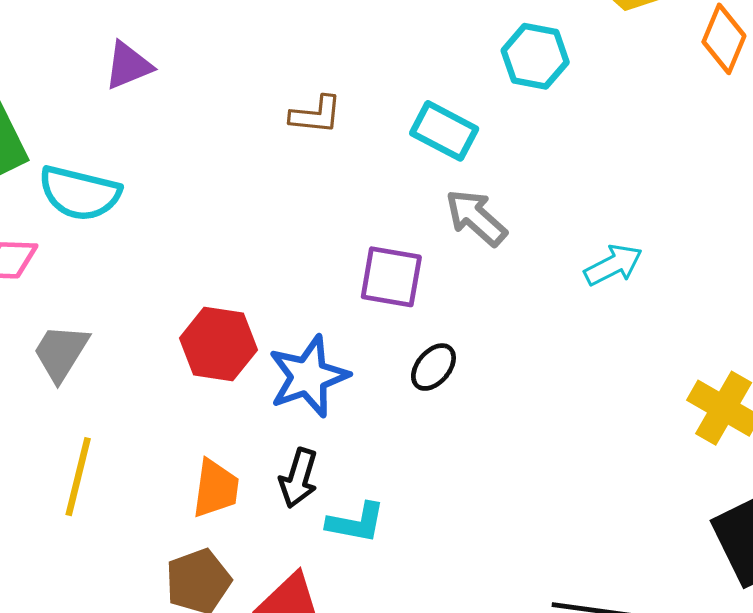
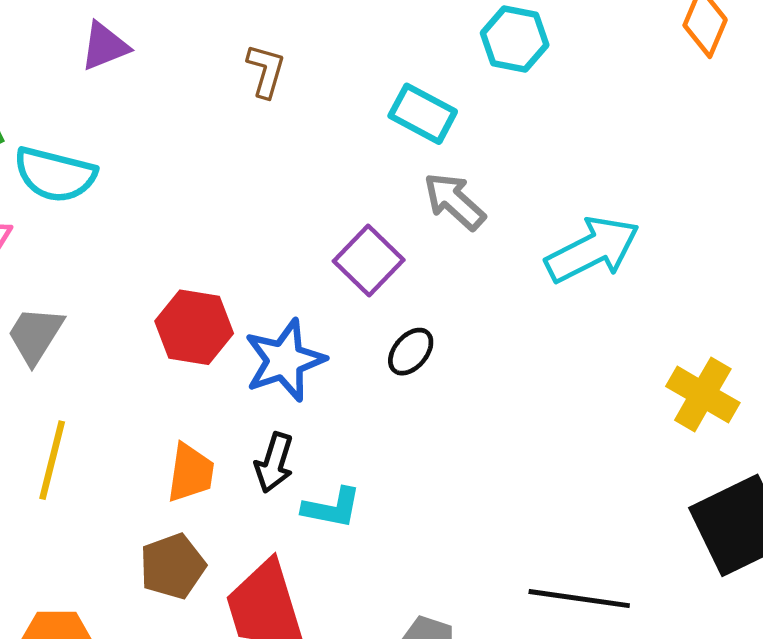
brown L-shape: (316, 115) -> (266, 71), moved, turned -80
cyan arrow: (613, 265) -> (592, 250), size x1.6
purple square: (391, 277) -> (369, 260), turned 34

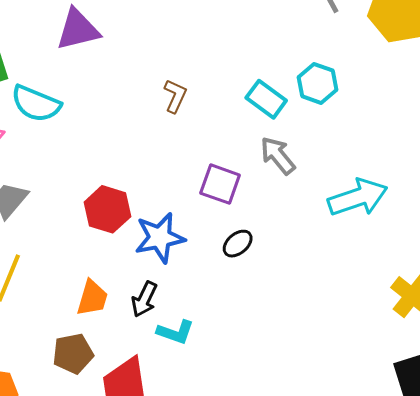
cyan hexagon: (515, 39) -> (318, 83), moved
purple triangle: (105, 46) -> (78, 30), size x1.4
brown L-shape: (266, 71) -> (175, 96), moved
purple square: (369, 260) -> (220, 184), turned -33

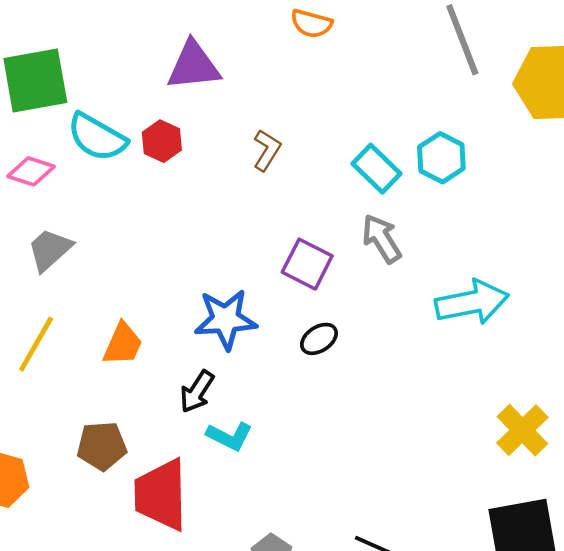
purple triangle: (78, 30) -> (194, 66), moved
red hexagon: (107, 209) -> (162, 141), moved, size x0.7
orange trapezoid: (92, 298) -> (123, 344), moved

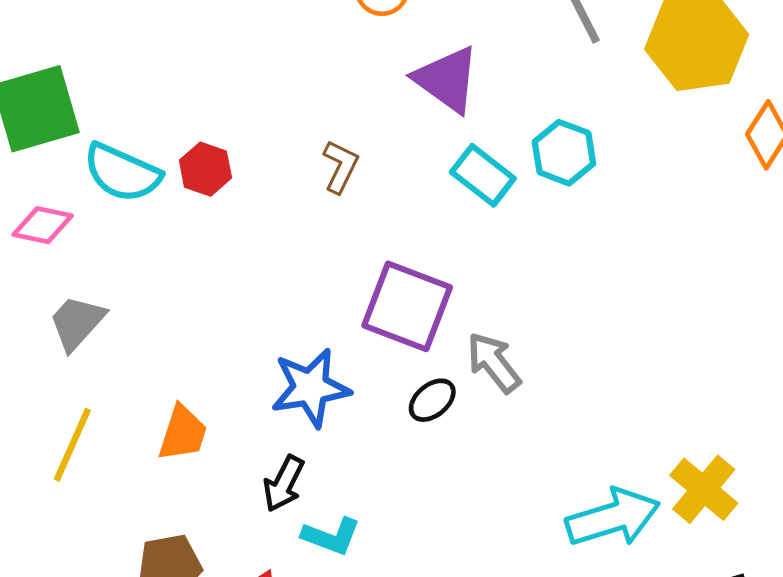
purple triangle: (194, 66) -> (447, 79), moved, turned 48
gray arrow: (382, 239) -> (494, 363), moved
purple square: (307, 264) -> (407, 306), size x1.4
cyan arrow: (472, 302) -> (613, 518), moved

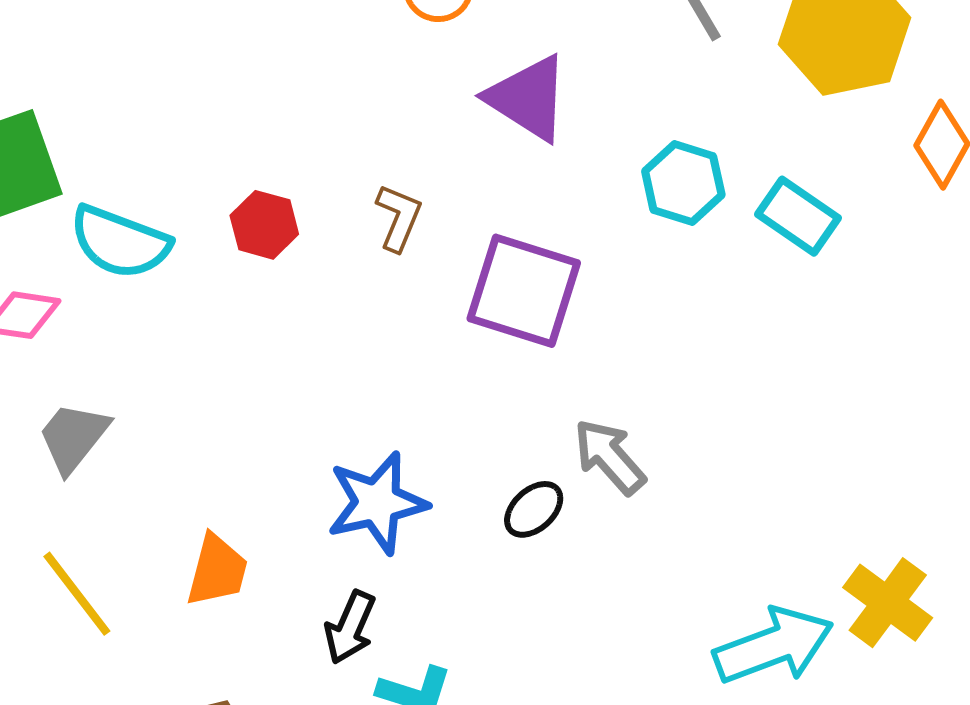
red hexagon: (205, 169) -> (264, 225), moved
cyan rectangle: (483, 175) -> (798, 216), moved
purple square: (407, 306) -> (524, 291), moved
yellow line: (72, 445) -> (77, 594), turned -58

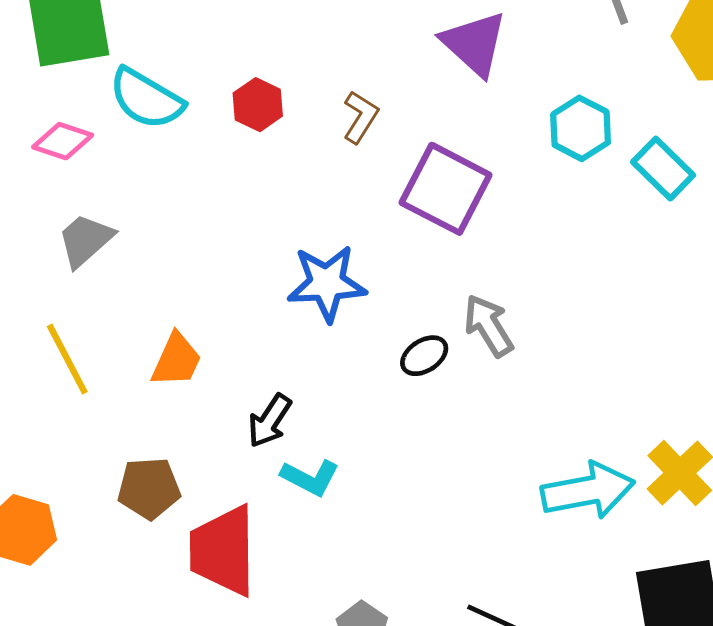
blue star: (377, 503) -> (327, 283), moved

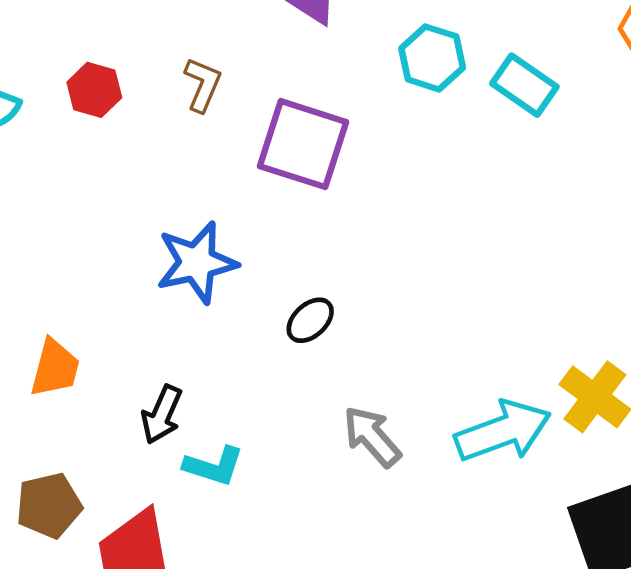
gray arrow: (489, 326) -> (372, 436), moved

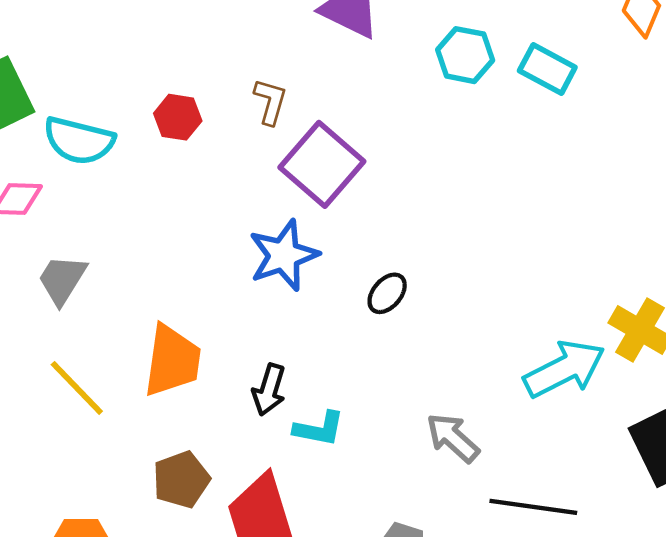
purple square: (303, 144) -> (322, 164), moved, turned 30
orange trapezoid: (55, 368) -> (172, 361), size x1.4
gray arrow: (372, 436) -> (453, 438), moved

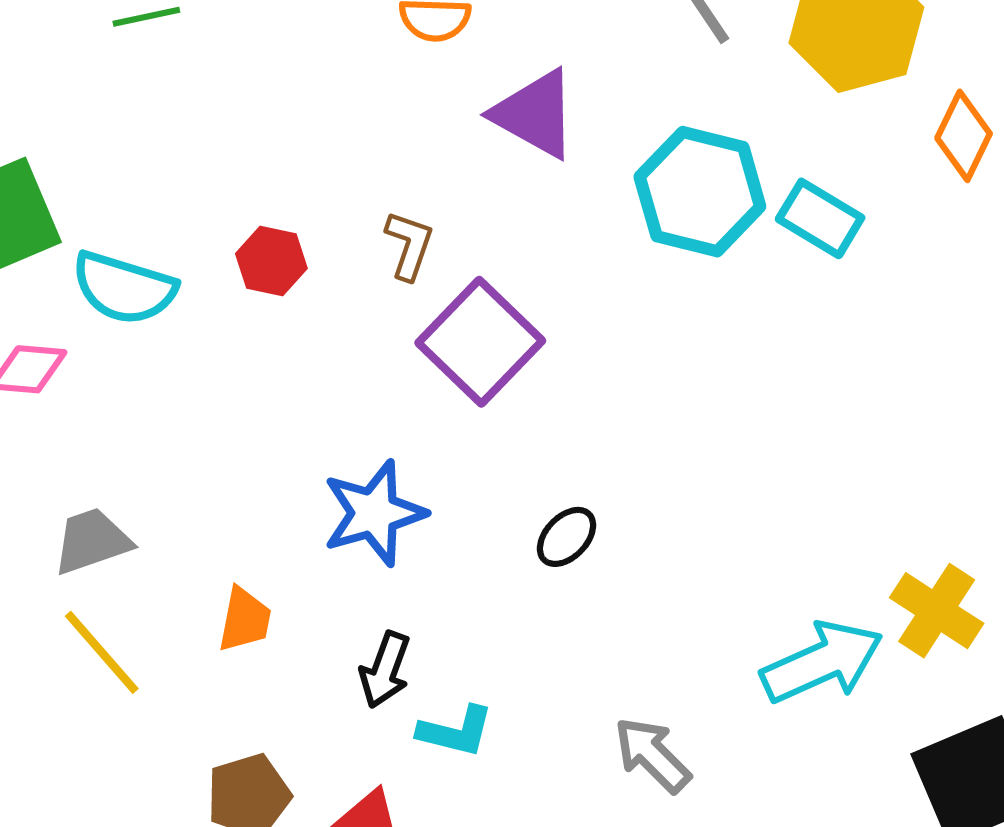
cyan hexagon: (465, 55) -> (700, 192), size x1.5
blue star: (284, 255) -> (374, 513), moved
gray trapezoid: (62, 280) -> (92, 541), moved, turned 36
orange trapezoid: (172, 361) -> (245, 620), size x0.6

